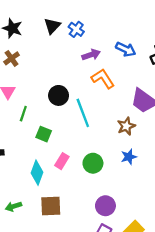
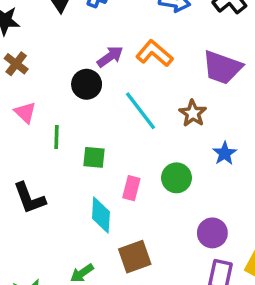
purple arrow: (91, 55) -> (110, 57), moved
black circle: (59, 95) -> (87, 84), moved
brown star: (126, 126) -> (193, 113), moved

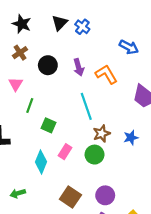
purple arrow: (110, 57) -> (79, 67), turned 91
black circle: (87, 84) -> (48, 65), moved
brown star: (193, 113) -> (102, 134), moved
blue star: (225, 153) -> (131, 138), moved
brown square: (135, 257) -> (70, 197), moved, turned 35

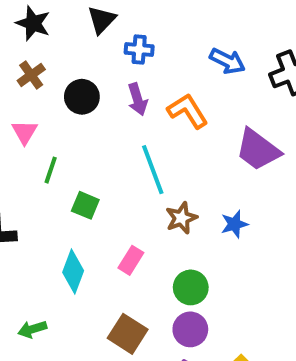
blue cross: (82, 27) -> (139, 50), moved, turned -32
pink rectangle: (65, 152) -> (131, 260), moved
green circle: (95, 155) -> (191, 287), moved

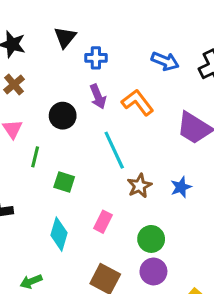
black circle: (82, 97) -> (63, 116), moved

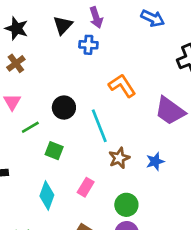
blue arrow: (165, 61) -> (153, 18), moved
purple arrow: (98, 97) -> (96, 17), moved
black circle: (63, 116) -> (64, 108), moved
green line: (35, 157) -> (30, 127), turned 42

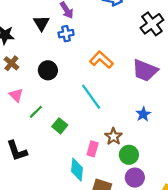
black circle: (64, 108) -> (48, 70), moved
green square: (54, 151) -> (60, 126), turned 32
brown star: (119, 158) -> (113, 136), moved
cyan diamond: (47, 196) -> (77, 170), moved

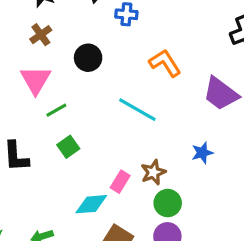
pink triangle: (16, 95) -> (36, 80), size x1.5
cyan line: (91, 97) -> (137, 110), turned -40
green square: (60, 126) -> (68, 147), moved
cyan diamond: (77, 170) -> (91, 204), turned 65

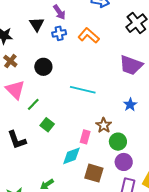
orange L-shape: (165, 63) -> (89, 36), moved

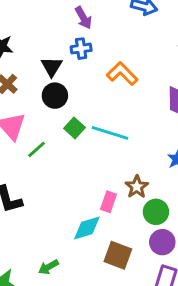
black triangle: (37, 24) -> (52, 67), moved
orange L-shape: (89, 36) -> (122, 74), moved
green square: (47, 125) -> (75, 128), moved

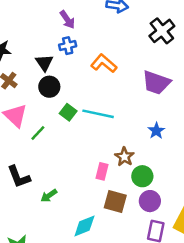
cyan diamond: (87, 228) -> (84, 226), moved
brown square: (118, 255) -> (115, 201), moved
green arrow: (48, 267) -> (49, 196), moved

